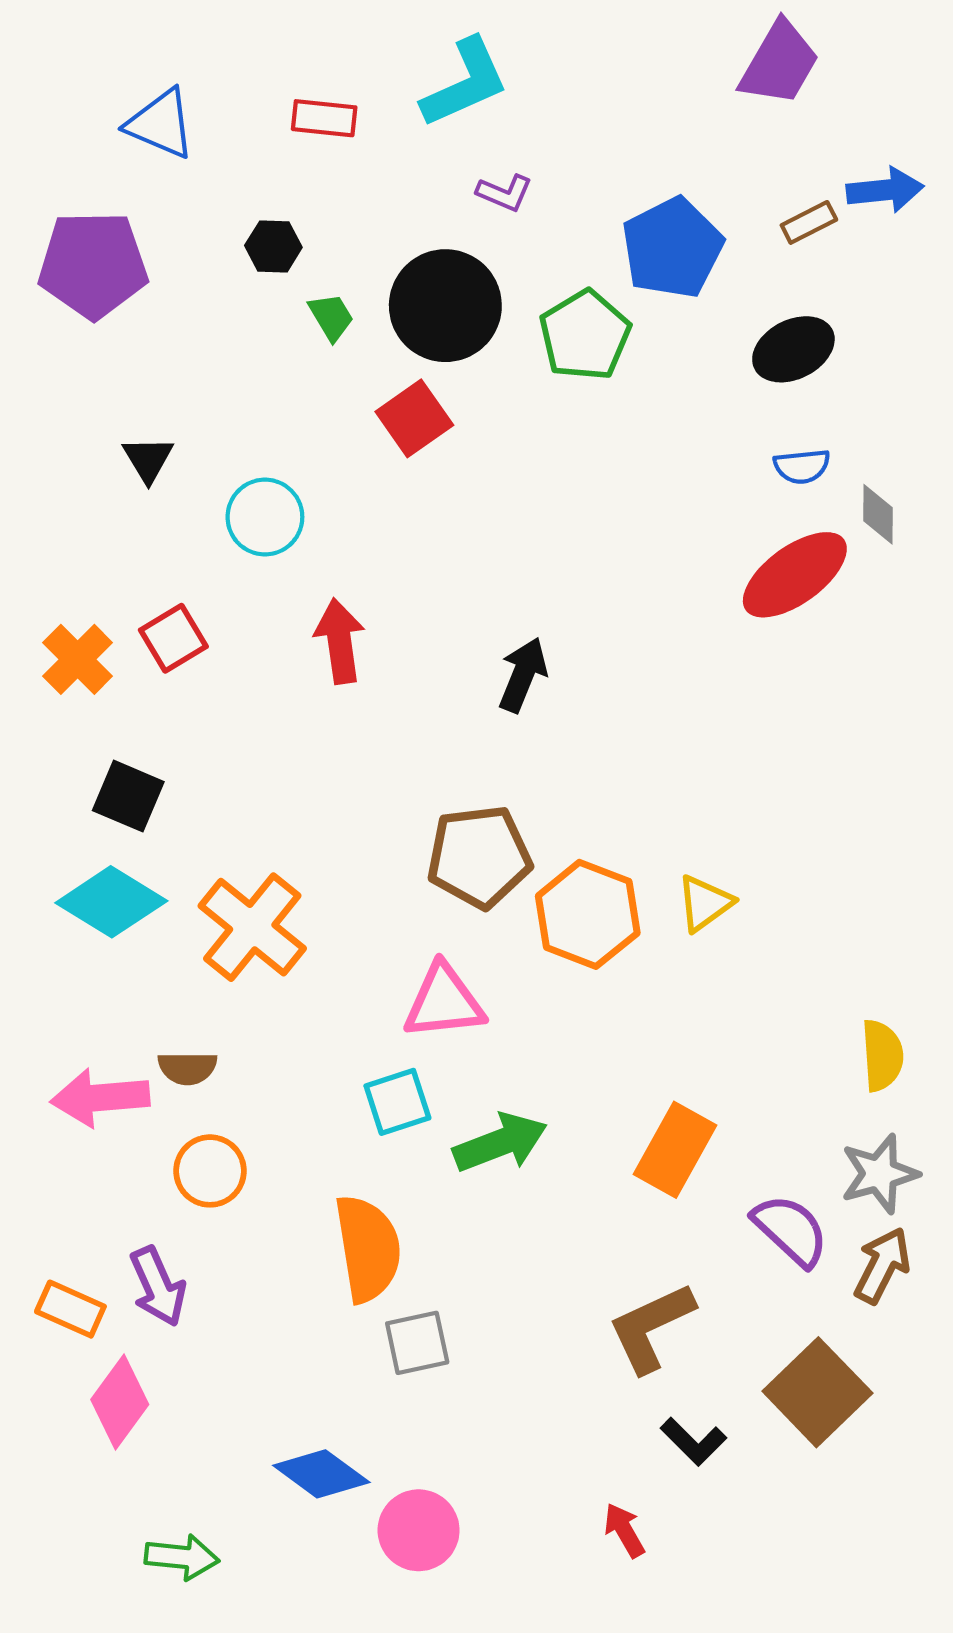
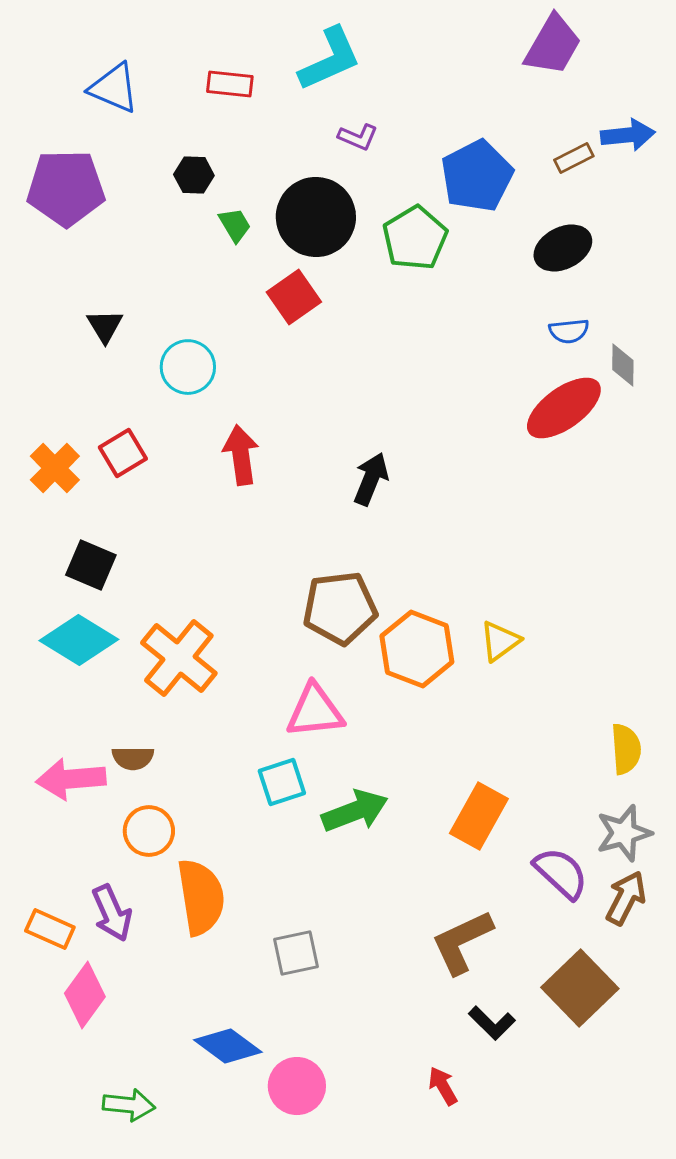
orange semicircle: (368, 1248) -> (201, 897), moved

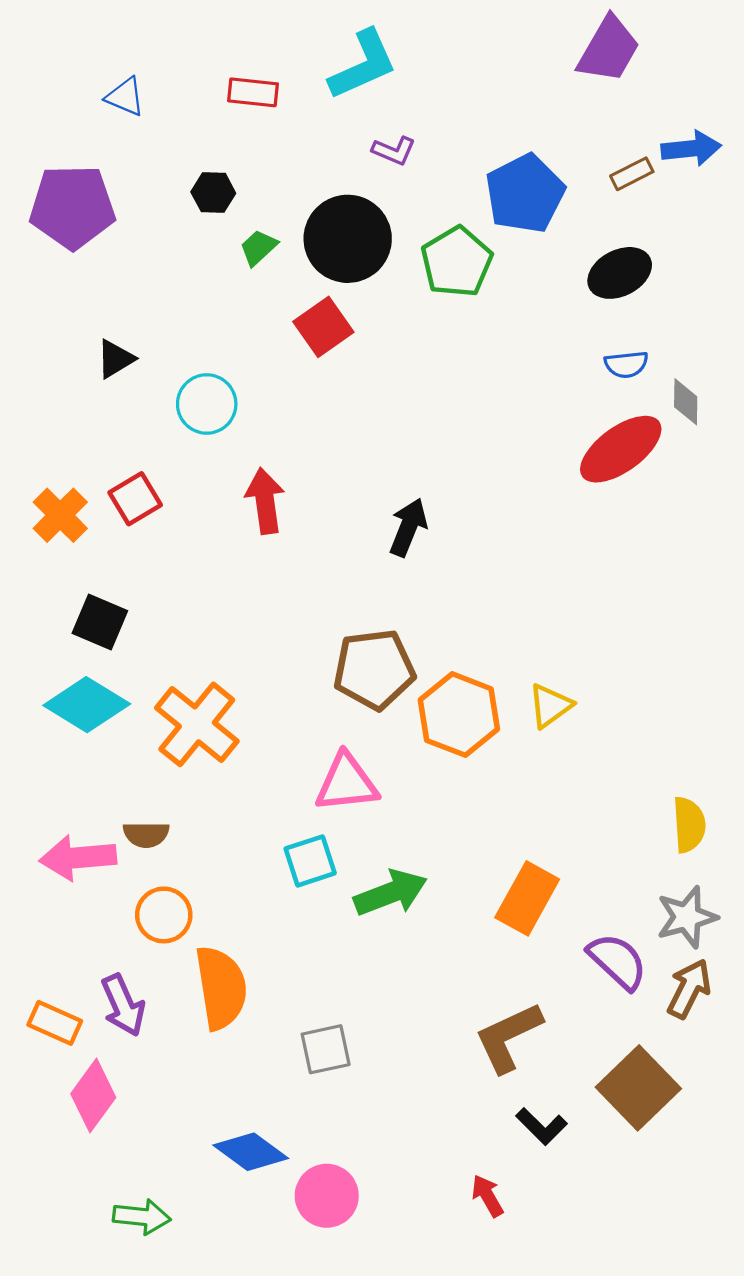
blue triangle: (114, 88) -> (125, 97), size x0.7
green trapezoid: (235, 225) -> (258, 248), turned -102
black triangle: (105, 326) -> (115, 359), turned 30

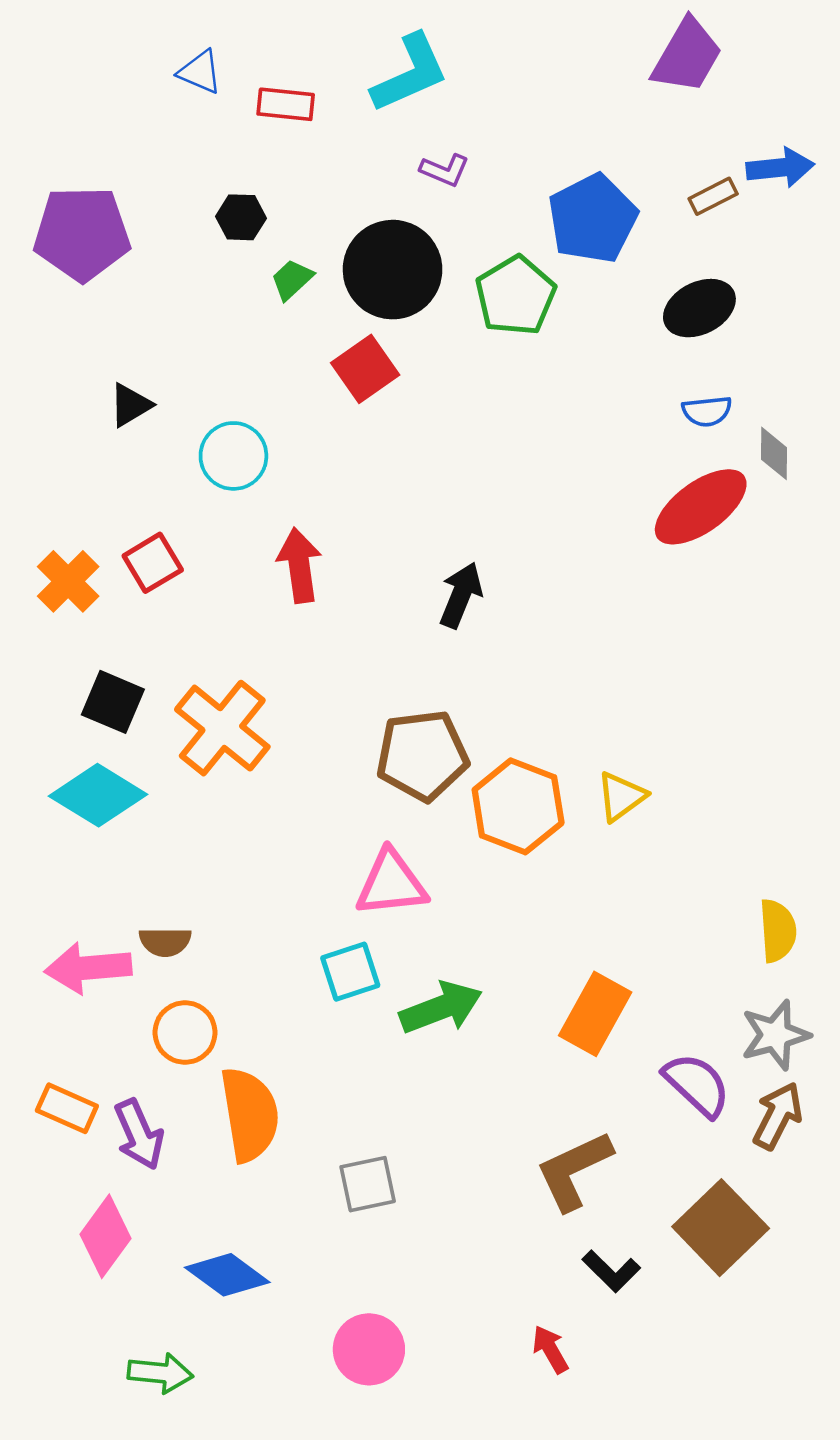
blue triangle: (125, 97) -> (200, 72), moved
orange cross: (197, 724) -> (222, 728), moved
orange rectangle: (55, 1023) -> (67, 1108), moved
blue diamond: (251, 1152) -> (227, 1275), moved

